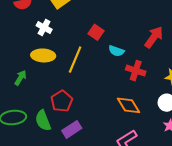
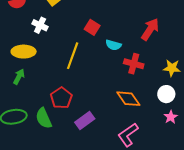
yellow ellipse: (43, 55) -> (24, 52), moved
purple rectangle: (72, 129) -> (85, 121), moved

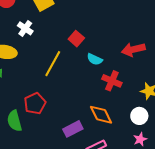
red arrow: (150, 29) -> (133, 50), turned -145
purple rectangle: (85, 121) -> (73, 129), moved

